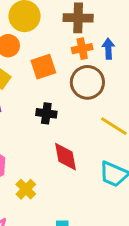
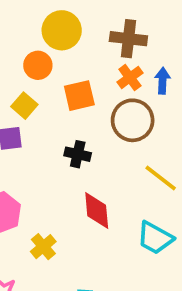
orange cross: (82, 49) -> (130, 78), turned -30

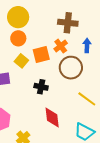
yellow circle: (62, 30) -> (18, 17), moved
orange cross: (130, 78) -> (61, 46), moved
yellow square: (24, 106) -> (21, 61), moved

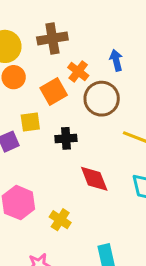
brown cross: (68, 23) -> (52, 38), moved
yellow square: (21, 61) -> (30, 122), moved, turned -32

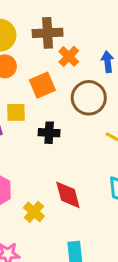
orange cross: (78, 71) -> (69, 56), moved
red diamond: (94, 179) -> (68, 195), moved

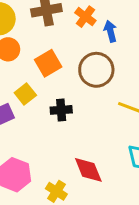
orange cross: (69, 56) -> (85, 17), moved
yellow square: (16, 112) -> (25, 94), turned -30

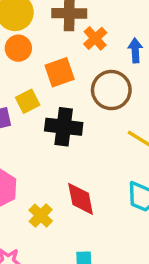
orange cross: (85, 17) -> (95, 38), moved
black cross: (61, 110) -> (64, 127), size x1.5

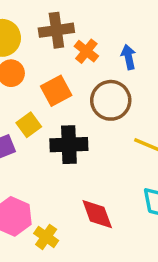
yellow cross: (41, 216) -> (46, 237), moved

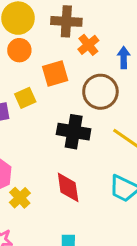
black cross: (69, 145) -> (74, 132), moved

